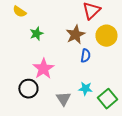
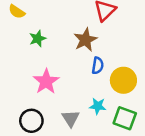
yellow circle: (106, 36) -> (123, 80), moved
black circle: (28, 89) -> (31, 121), moved
green square: (107, 99) -> (125, 118), turned -30

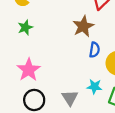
green star: (38, 39) -> (25, 27), moved
pink star: (46, 81) -> (29, 70), moved

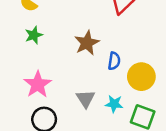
brown star: (83, 26) -> (87, 43), moved
gray triangle: (70, 98) -> (86, 99), moved

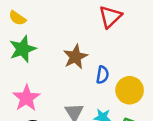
green star: (34, 35) -> (23, 49), size x1.5

